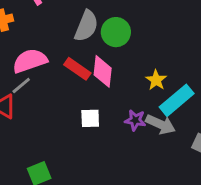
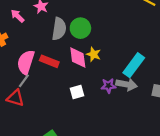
pink semicircle: (30, 61) -> (26, 62), turned -40
red rectangle: (77, 69) -> (49, 61), moved
yellow star: (156, 80) -> (94, 54), moved

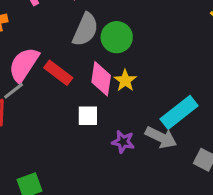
purple star: (108, 86) -> (123, 142), moved
white square: (77, 92) -> (88, 116), moved

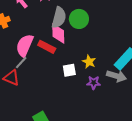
pink diamond: (101, 79) -> (58, 34), moved
yellow star: (125, 81) -> (89, 62), moved

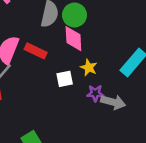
pink diamond: (58, 34) -> (73, 39), moved
gray arrow: (116, 76) -> (113, 102), moved

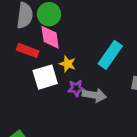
red rectangle: (36, 51) -> (28, 50), moved
white square: (65, 79) -> (45, 77), size x1.5

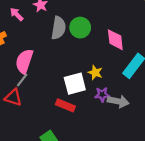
pink diamond: (50, 37) -> (115, 40), moved
red rectangle: (28, 50) -> (65, 105), moved

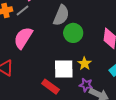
green circle: (80, 28) -> (73, 33), moved
gray line: (22, 80) -> (22, 11), moved

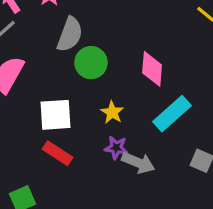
white square: (64, 69) -> (55, 115), moved

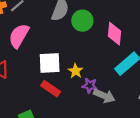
green circle: (91, 63) -> (82, 21), moved
yellow star: (112, 112) -> (76, 71), moved

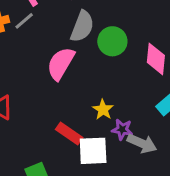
pink semicircle: (19, 36) -> (61, 63), moved
white square: (50, 63) -> (93, 151), moved

